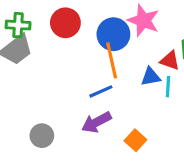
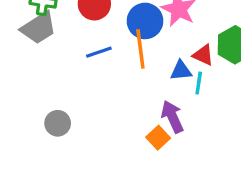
blue line: (101, 91) -> (99, 52), moved
purple arrow: (96, 122) -> (172, 117), moved, turned 88

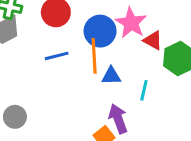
red triangle: (203, 55) -> (153, 40), moved
blue triangle: (181, 71) -> (111, 76), moved

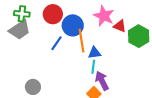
blue circle: (100, 31) -> (73, 25), moved
blue line: (57, 56) -> (56, 43), turned -35
cyan line: (144, 90) -> (93, 67), moved

